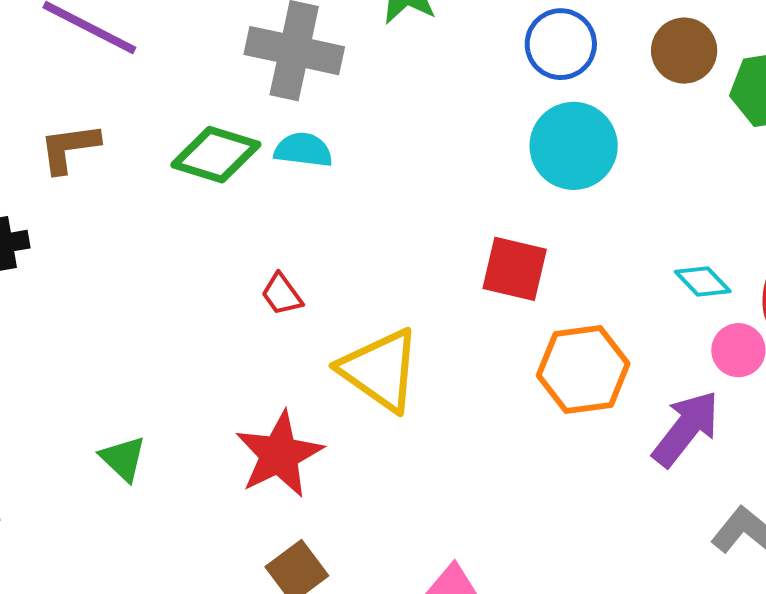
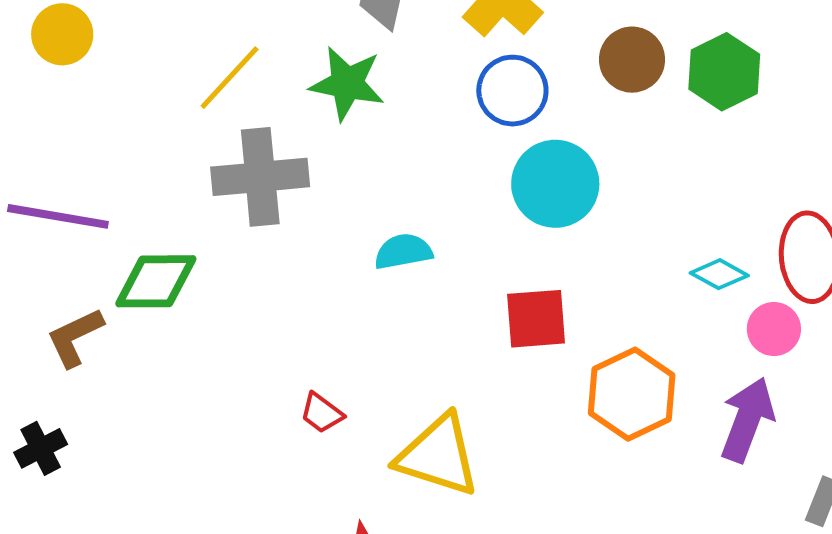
cyan semicircle: (303, 150) -> (403, 252), moved
green diamond: (216, 155) -> (156, 281), moved

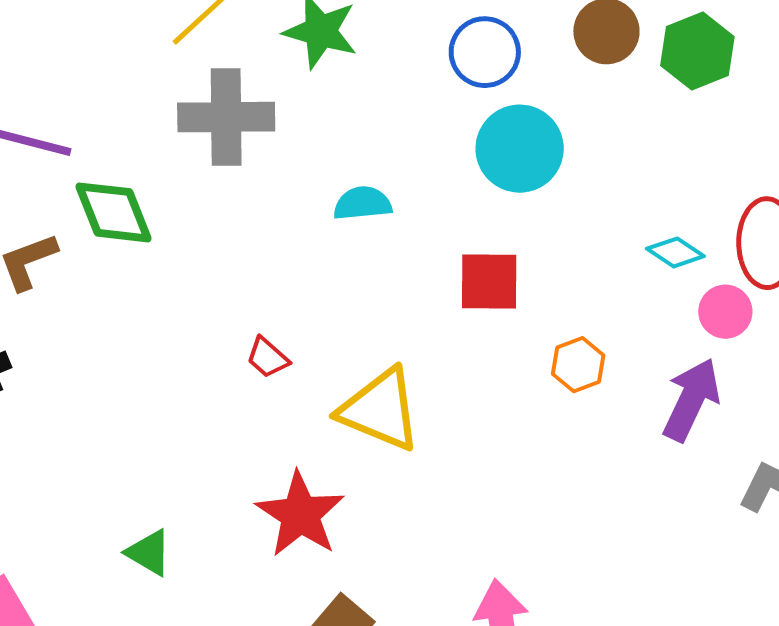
green diamond: (156, 281) -> (113, 212), turned 64
orange hexagon: (632, 394) -> (578, 365), size x0.6

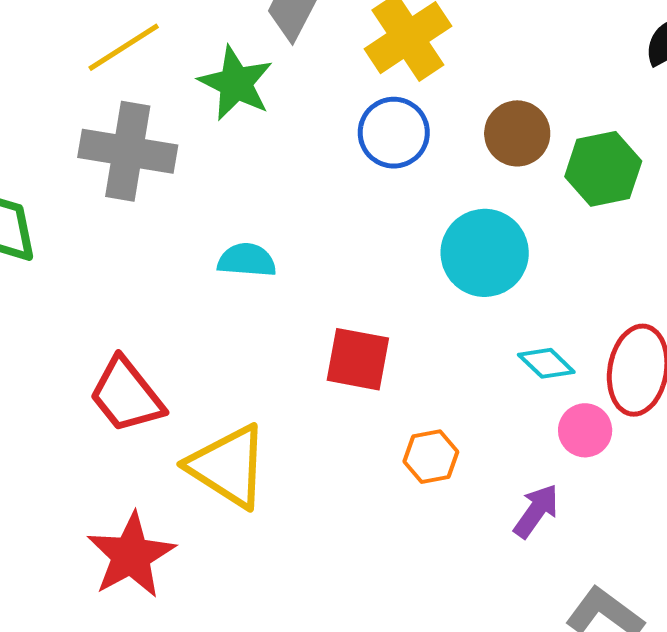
cyan circle: (520, 149) -> (485, 253), moved
red trapezoid: (268, 358) -> (126, 395), size x1.8
purple arrow: (691, 400) -> (536, 511), size x0.7

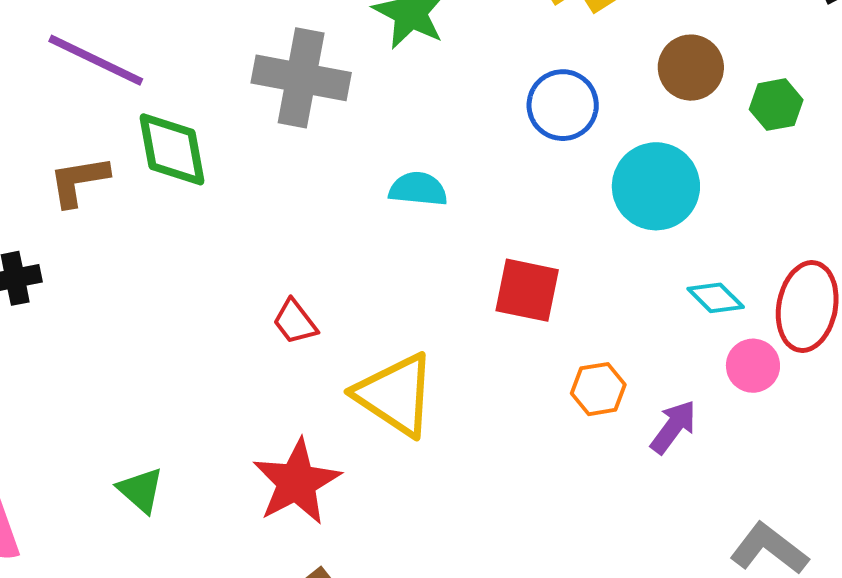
blue circle: (394, 133) -> (563, 105), moved
green hexagon: (603, 169) -> (776, 105), size x0.7
red trapezoid: (126, 395) -> (295, 322), size x0.6
purple arrow: (536, 511) -> (673, 427), moved

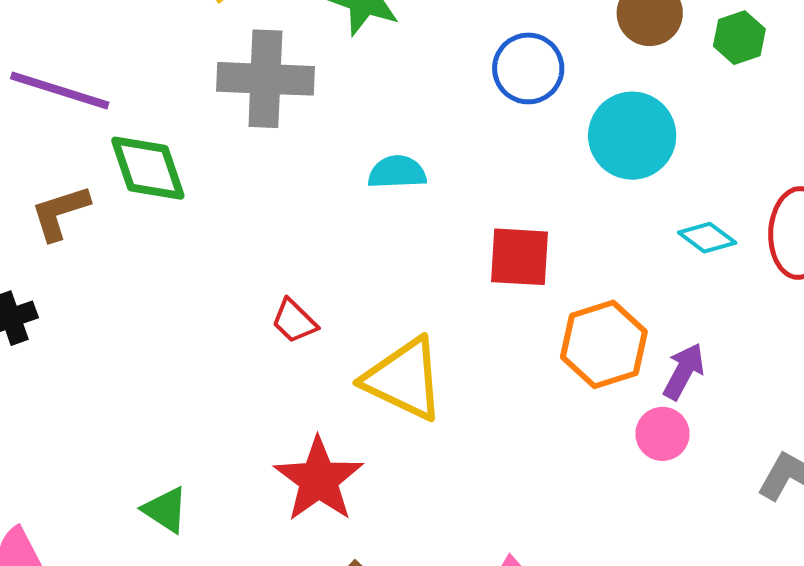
pink circle: (753, 366) -> (662, 434), moved
orange hexagon: (598, 389) -> (604, 344), size x1.6

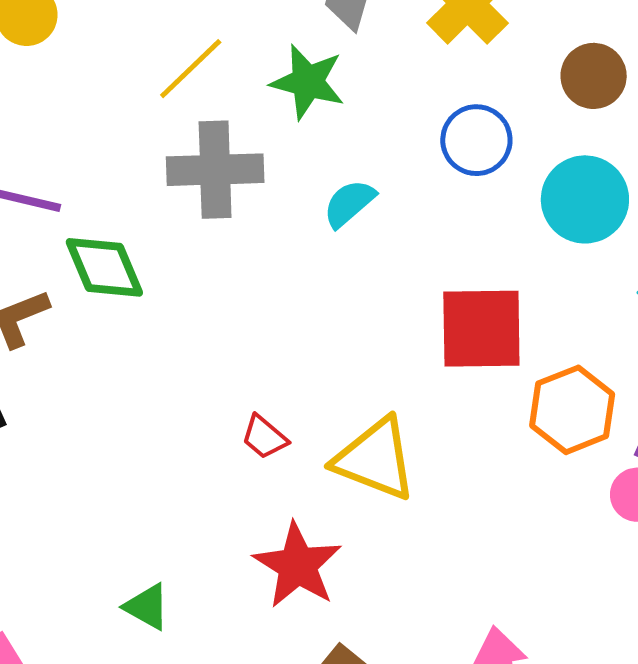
cyan semicircle: (397, 172) -> (349, 203), moved, turned -34
red square: (519, 257) -> (481, 329), size x1.4
red trapezoid: (294, 321) -> (264, 437), moved

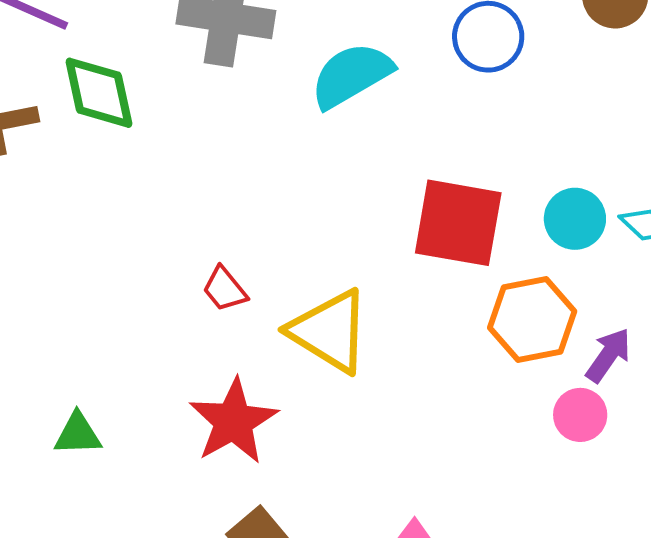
cyan circle: (585, 199) -> (575, 219), moved, size x0.7
cyan semicircle: (349, 203) -> (351, 75), size x1.5
green triangle: (147, 607) -> (78, 434), turned -42

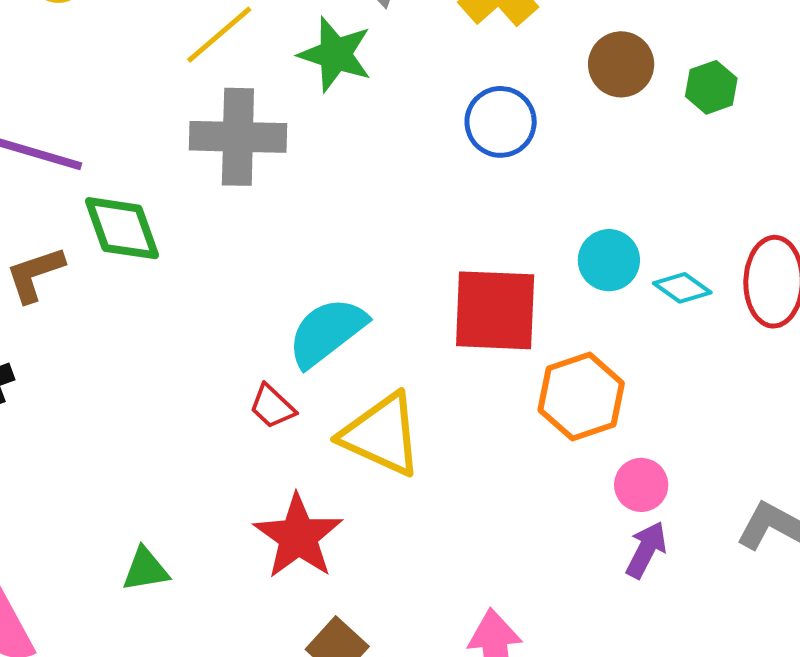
cyan semicircle: (351, 75) -> (327, 332), moved
cyan circle: (575, 219) -> (609, 260), moved
purple arrow: (608, 355) -> (646, 550), moved

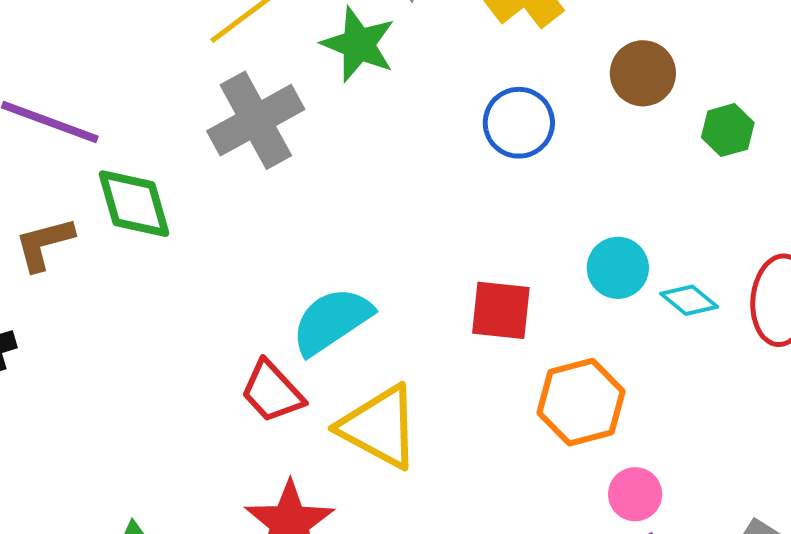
green hexagon: (711, 87) -> (728, 130), moved
gray cross: (238, 137) -> (256, 120), turned -34
red square: (495, 310) -> (501, 310), size x0.7
red trapezoid: (272, 407) -> (272, 392), size x1.4

